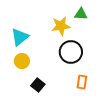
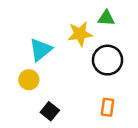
cyan triangle: (20, 37) -> (41, 50), moved
black circle: (71, 52) -> (108, 60), moved

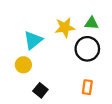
green triangle: (106, 18) -> (92, 23), moved

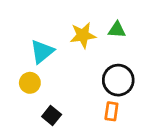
black circle: (87, 49) -> (118, 80), moved

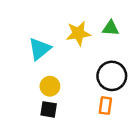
yellow circle: (30, 83) -> (50, 86), moved
black square: (52, 115) -> (49, 109), turned -30

